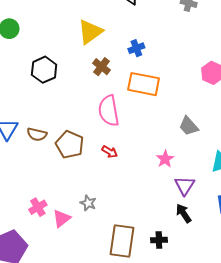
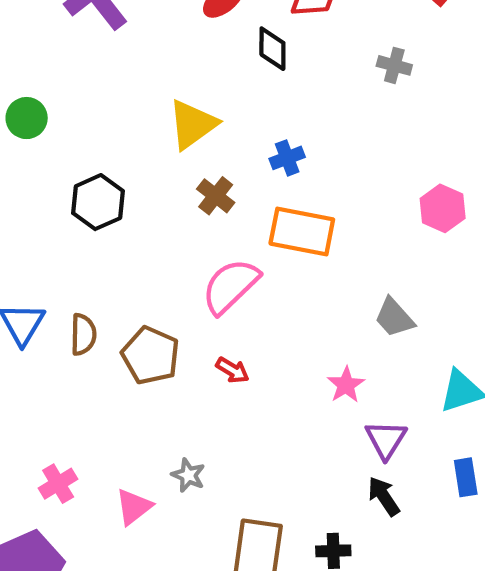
pink semicircle: (109, 111) -> (230, 286), turned 56
brown semicircle: (37, 134) -> (83, 334), turned -102
pink cross: (38, 207) -> (58, 484), moved

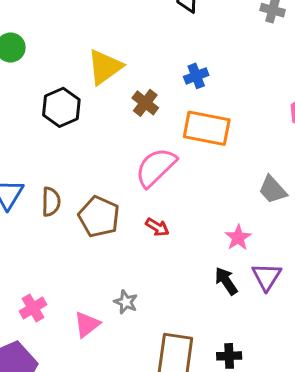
yellow triangle: (193, 124) -> (105, 67), moved
black arrow: (384, 496) -> (226, 281), moved

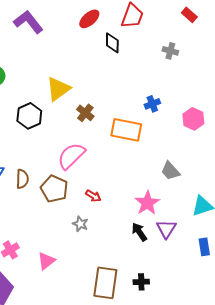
blue cross: (196, 76) -> (152, 104), moved
pink semicircle: (156, 167) -> (71, 156), moved
pink star: (238, 238) -> (147, 203), size x1.4
gray star: (126, 302) -> (80, 224), moved

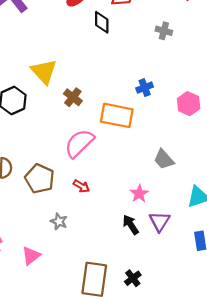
yellow triangle: (58, 89) -> (44, 72), turned -36
pink semicircle: (71, 156) -> (79, 143), moved
pink star: (147, 203) -> (139, 194), size x0.7
gray star: (80, 224) -> (59, 221), moved
black cross: (141, 282) -> (133, 278), turned -35

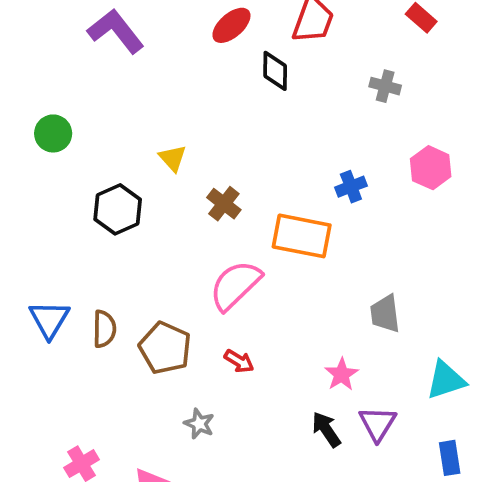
yellow triangle: (44, 72) -> (173, 158), size x0.6
pink hexagon: (189, 104) -> (431, 168), moved
gray trapezoid: (164, 159) -> (385, 314), turned 35

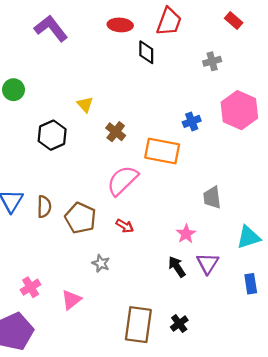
red ellipse: (231, 25) -> (120, 25), turned 45
gray cross: (385, 86) -> (212, 61), turned -30
pink hexagon: (431, 168) -> (239, 110), size x1.5

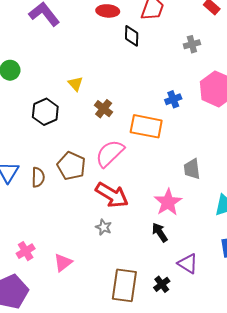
brown pentagon: (80, 218) -> (71, 166), moved
red arrow: (125, 226) -> (112, 195), size x2.0
pink star: (186, 234) -> (168, 202), size x1.5
gray star: (101, 263) -> (104, 227), moved
purple triangle: (208, 263) -> (188, 264), moved, turned -30

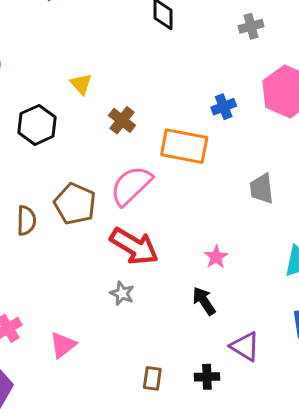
gray trapezoid: (192, 169) -> (262, 189), moved
pink star: (168, 202) -> (216, 257), size x0.6
black cross: (162, 284) -> (207, 377), turned 35
brown rectangle: (124, 285) -> (152, 378), size x0.5

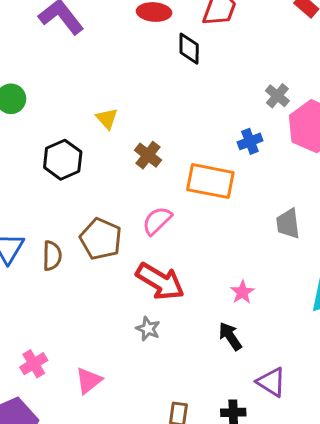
gray cross: (251, 26) -> (277, 96), moved, turned -35
pink semicircle: (131, 186) -> (157, 221), size x0.7

